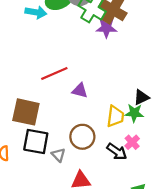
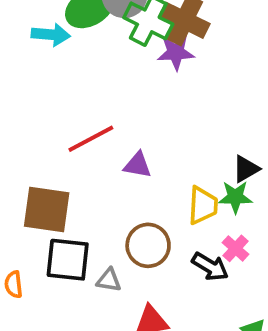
gray triangle: (58, 155) -> (109, 280), turned -32

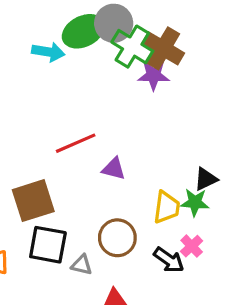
brown square: (47, 209) -> (33, 201), turned -30

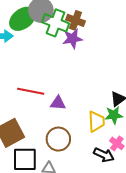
brown cross: (163, 48) -> (75, 20), size x0.7
red line: (76, 143) -> (31, 91), turned 45
brown circle: (117, 238) -> (58, 139), moved

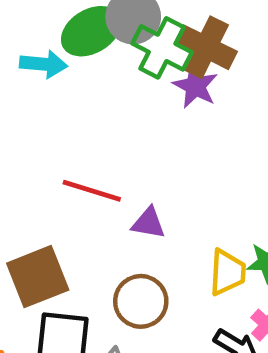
brown cross: (75, 20) -> (206, 47), size x1.4
purple star: (72, 39) -> (195, 86), turned 30

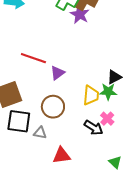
purple triangle: (148, 223) -> (57, 73), turned -49

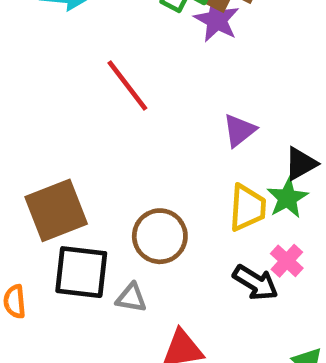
red line: (33, 58) -> (127, 86), moved, turned 35
purple triangle: (57, 73) -> (239, 130), moved
green star: (108, 92) -> (287, 198), turned -30

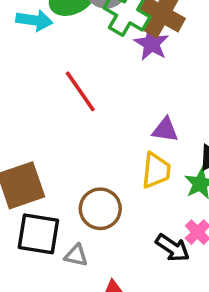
purple triangle: (239, 130) -> (165, 130), turned 44
yellow trapezoid: (247, 208) -> (156, 171), moved

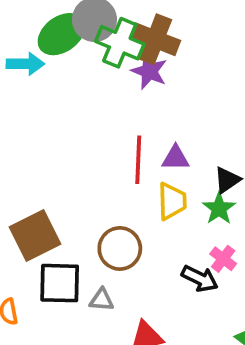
red line: (80, 91) -> (138, 160), moved, turned 45

